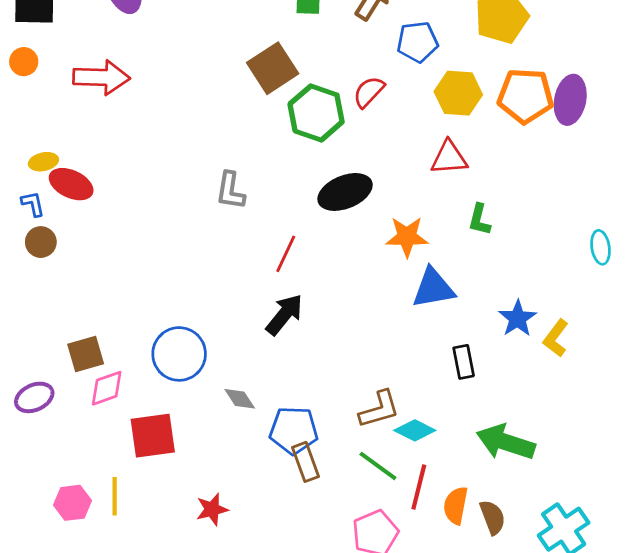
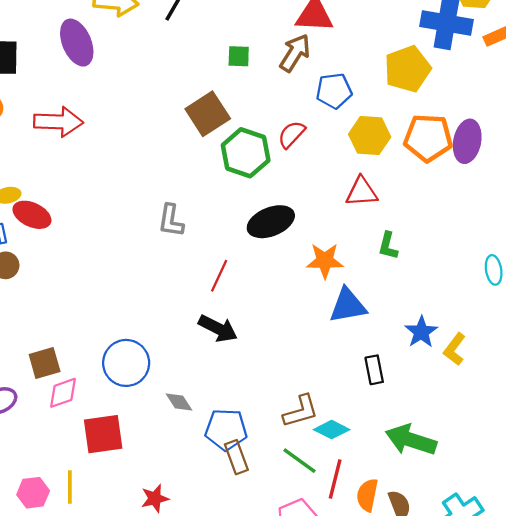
black arrow: (284, 314) -> (218, 328), turned 78

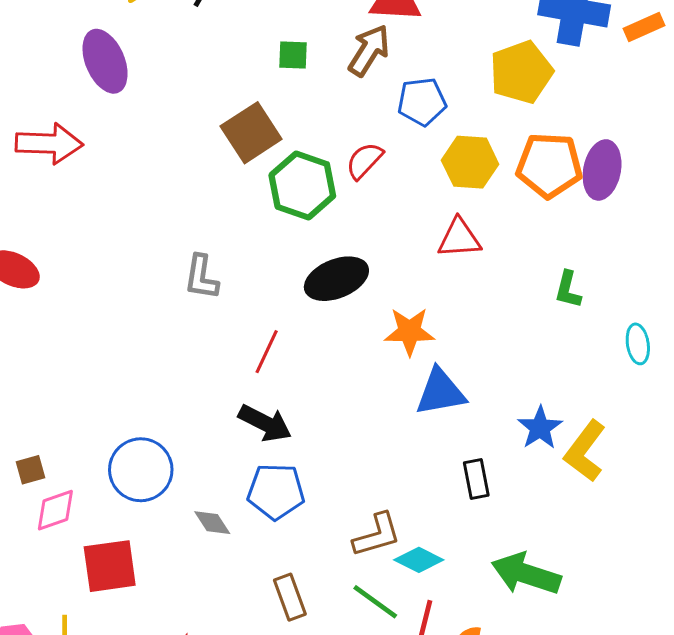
purple ellipse: (77, 43) -> (105, 61), moved
green L-shape: (388, 246) -> (568, 290), moved
yellow L-shape: (455, 349) -> (585, 451), size x1.4
brown square: (45, 363) -> (30, 470), size x0.7
blue pentagon: (226, 430) -> (276, 492), moved

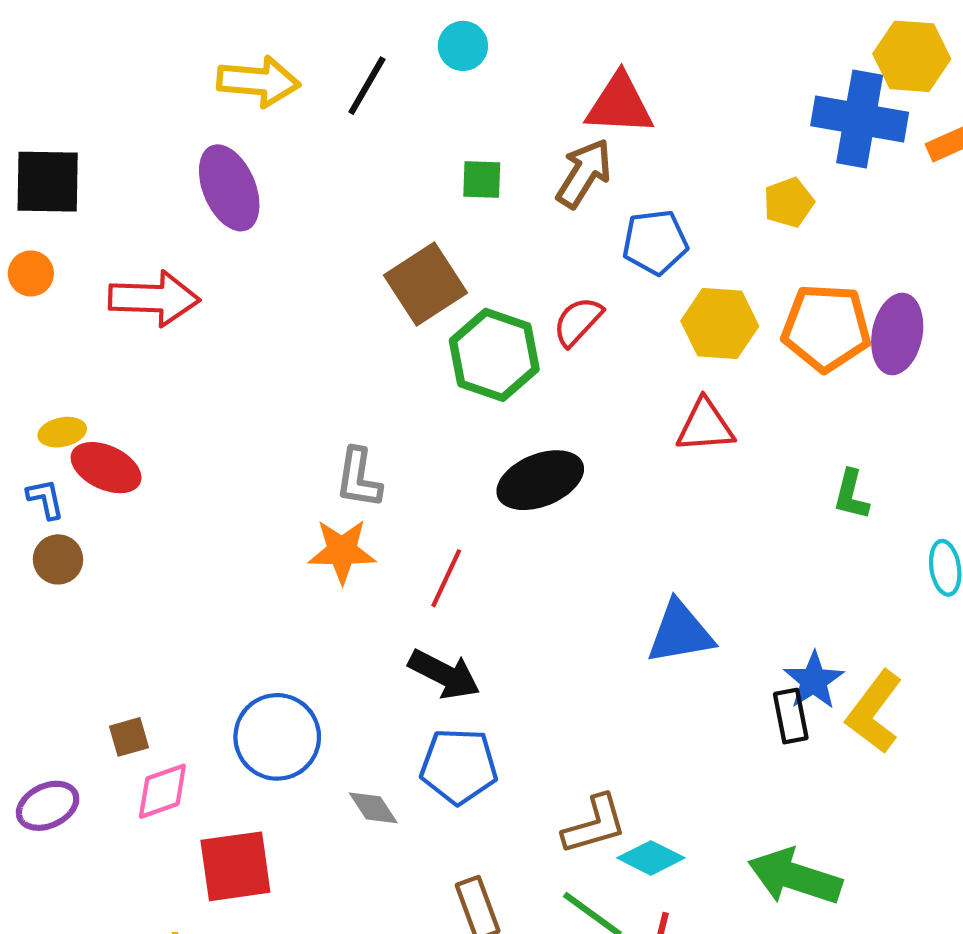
yellow pentagon: (521, 72) -> (789, 202), size x0.6
orange star: (409, 332) -> (342, 551), moved
black rectangle: (476, 479) -> (791, 716), moved

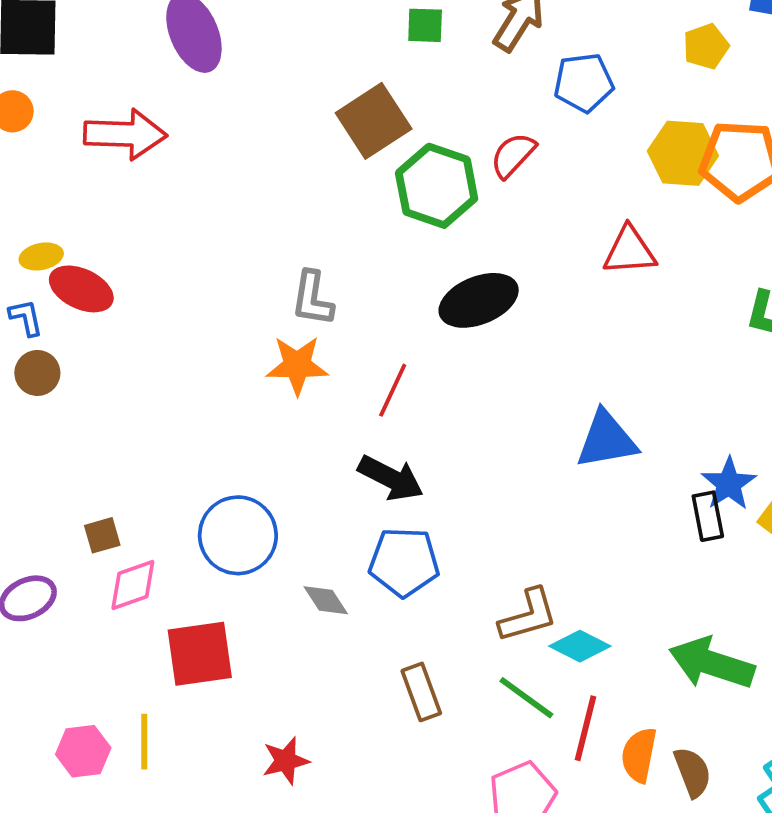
yellow hexagon: (720, 324) -> (683, 153), moved

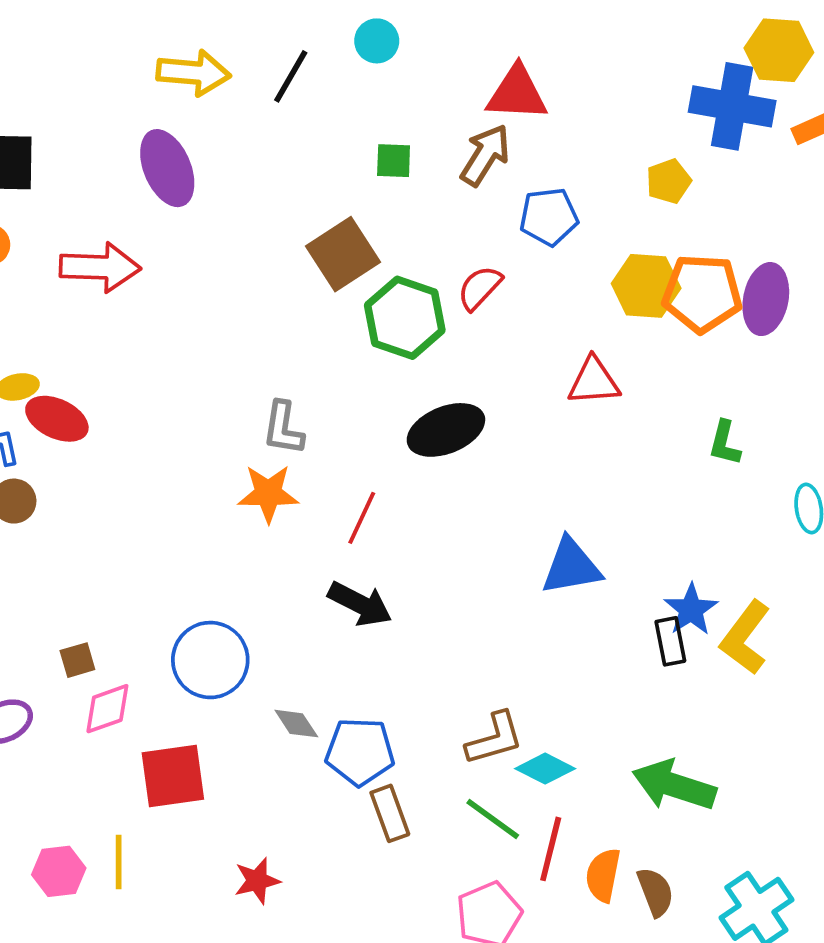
blue pentagon: (404, 562) -> (360, 752), moved

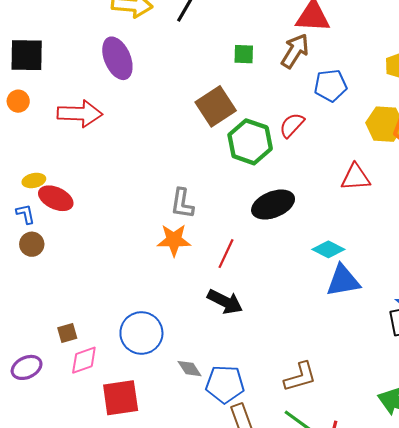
cyan diamond: (545, 769) -> (328, 249), moved

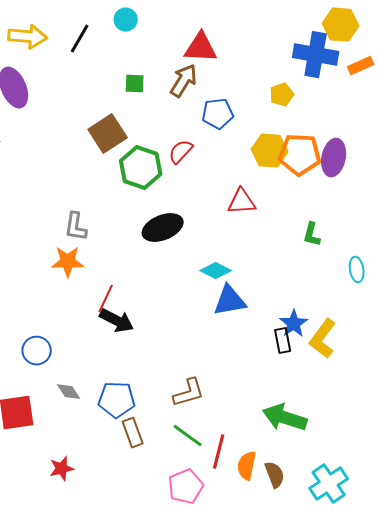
red line: (226, 254) -> (106, 299), moved
blue circle: (141, 333) -> (37, 351), size x0.7
gray diamond: (189, 369) -> (69, 392), moved

